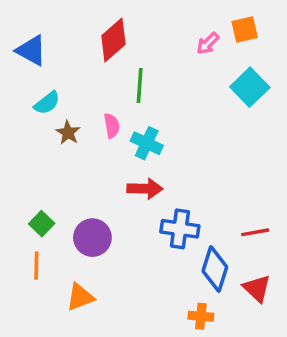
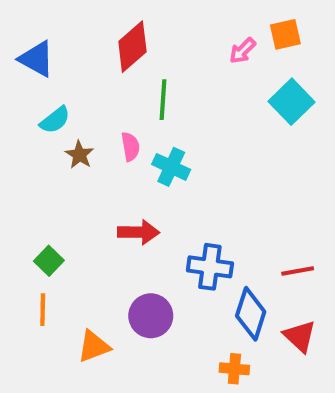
red arrow: (145, 189) -> (139, 232), moved
purple circle: (92, 238) -> (151, 316), moved

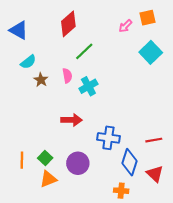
green line: (163, 100) -> (84, 51), turned 42
cyan cross: (171, 167) -> (88, 86), turned 36
green square: (49, 261) -> (45, 158), moved

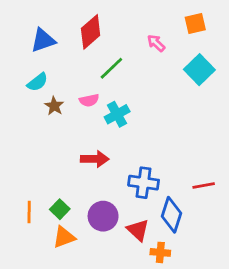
pink arrow: (125, 26) -> (156, 43), moved, turned 88
blue triangle: (19, 30) -> (43, 40), moved, turned -48
pink semicircle: (67, 76) -> (89, 100), turned 88
red triangle: (155, 174) -> (138, 230), moved

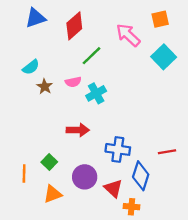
blue triangle: (43, 40) -> (35, 18), moved
pink arrow: (156, 43) -> (128, 35), size x1.6
green square: (60, 209) -> (49, 162), moved

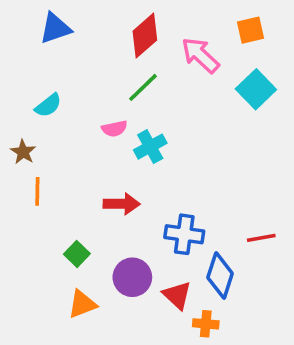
red diamond: (74, 26) -> (145, 36), moved
brown star: (45, 87) -> (23, 152), moved
orange line: (24, 173) -> (37, 191), moved

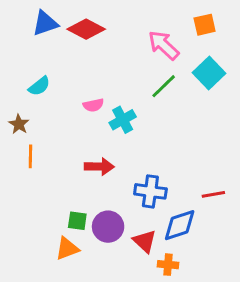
red diamond: (145, 36) -> (86, 29), moved, turned 69
green line: (143, 87) -> (164, 86), moved
green square: (77, 254) -> (77, 221), moved, turned -36
blue diamond: (220, 275) -> (180, 225), turned 54

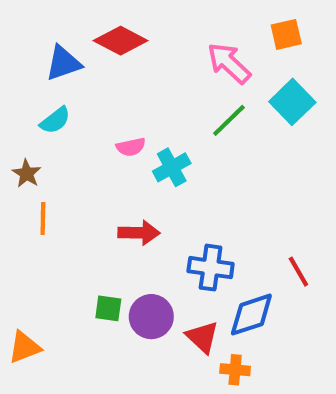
blue triangle: (45, 23) -> (63, 63), moved
red line: (213, 194) -> (298, 272), turned 70
orange triangle: (67, 249) -> (25, 347), moved

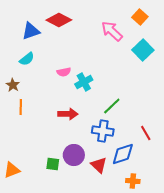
orange square: (286, 34) -> (140, 17), turned -35
green line: (229, 120) -> (112, 106), moved
green square: (108, 308) -> (53, 164), moved
orange cross: (235, 370) -> (133, 181), moved

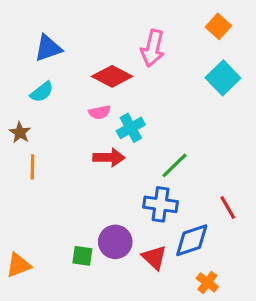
red diamond: (59, 20) -> (112, 76), moved
pink arrow: (112, 31) -> (153, 48), moved, turned -120
red arrow: (68, 114) -> (109, 158), moved
orange cross: (133, 181) -> (207, 282), turned 32

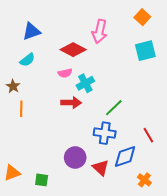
cyan square: (223, 78) -> (145, 51), turned 30
green square: (82, 256) -> (42, 180), moved
orange cross: (207, 282) -> (144, 180), moved

